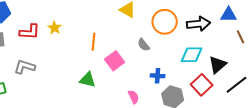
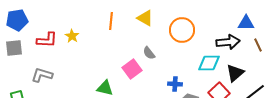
black arrow: (199, 24) -> (228, 42), moved
orange line: (94, 42) -> (111, 21), moved
gray semicircle: (144, 45) -> (149, 53), moved

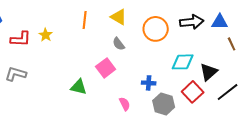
black arrow: (228, 42) -> (192, 22), moved
gray semicircle: (149, 53) -> (119, 44), moved

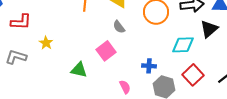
yellow star: (46, 35) -> (46, 43), moved
black triangle: (209, 72) -> (209, 29), moved

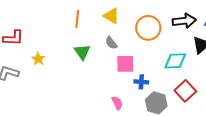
pink square: (106, 51) -> (125, 64), moved, turned 36
green triangle: (79, 70) -> (82, 52), moved, turned 42

